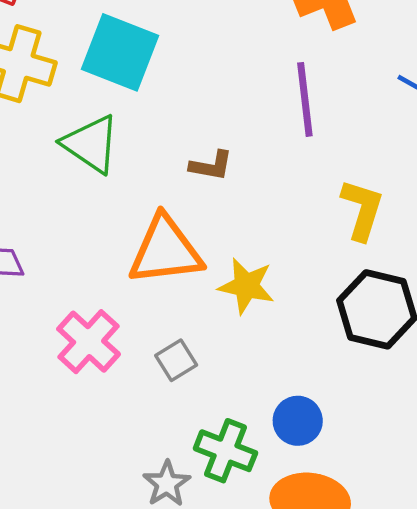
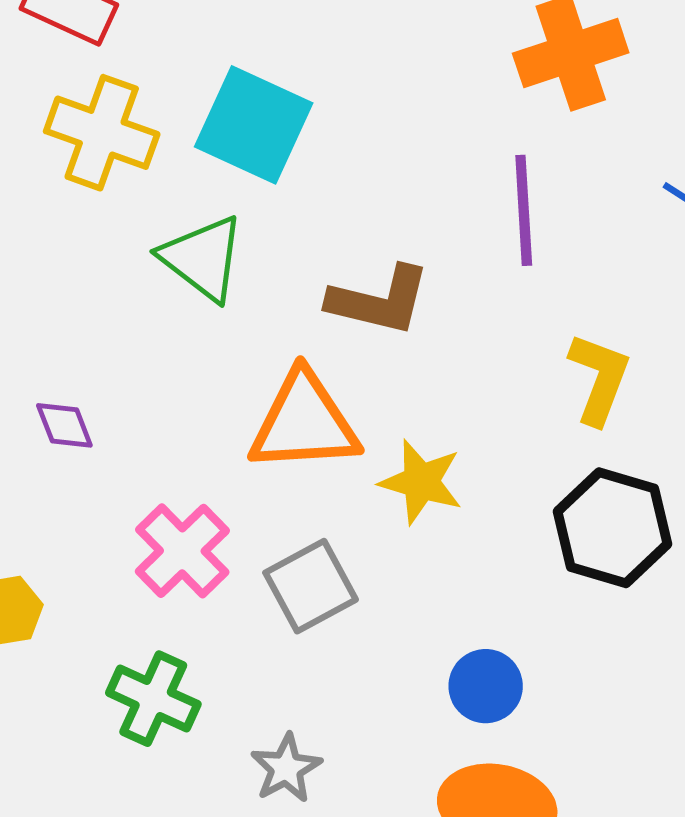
brown L-shape: (211, 166) -> (379, 301), size x1.6
gray square: (176, 360) -> (311, 586), size x1.5
green cross: (225, 451) -> (153, 699), moved

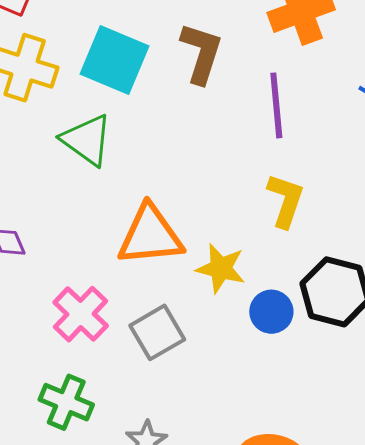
brown L-shape: (379, 301) -> (201, 53), moved, turned -84
yellow L-shape: (599, 379) -> (286, 200), moved
blue circle: (486, 686) -> (271, 312), moved

